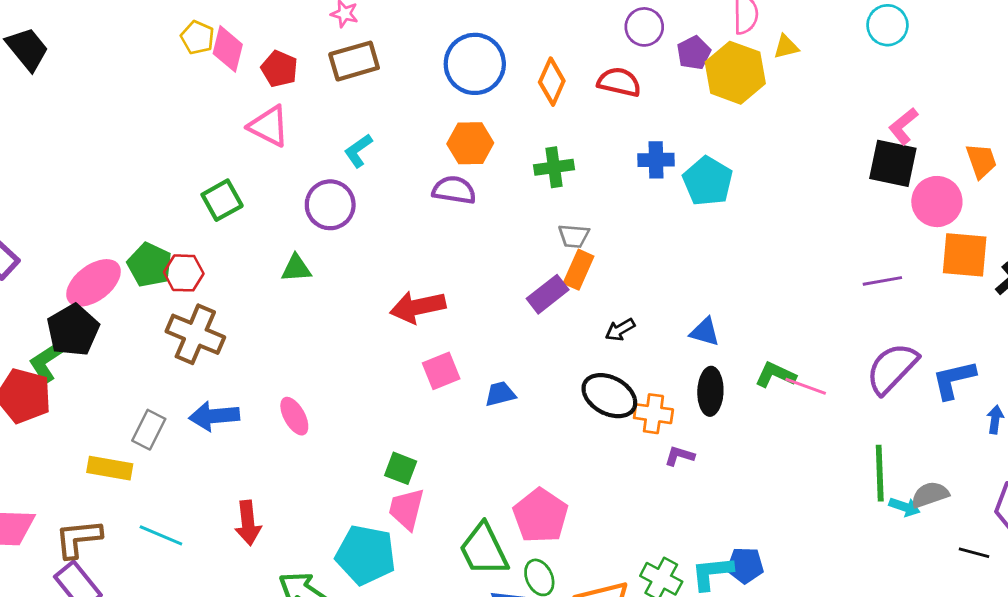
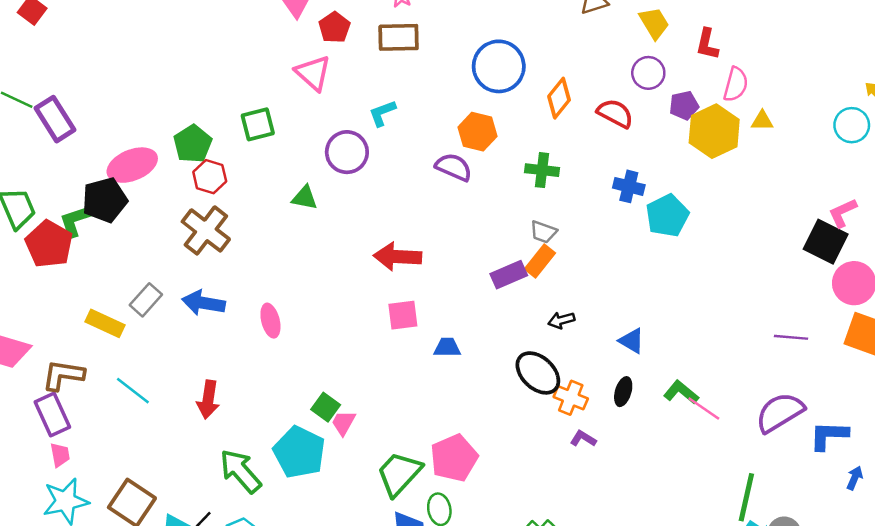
green pentagon: (150, 265) -> (193, 144), moved
black ellipse: (710, 391) -> (623, 392), size x0.7
green square: (401, 468) -> (326, 407), moved
pink trapezoid: (406, 509) -> (343, 423), size x0.7
green trapezoid: (484, 550) -> (399, 474), turned 54

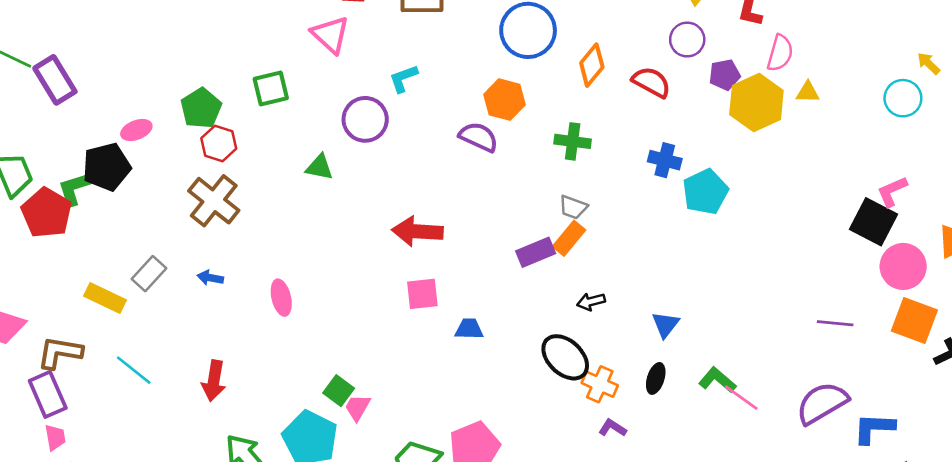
pink ellipse: (132, 165) -> (136, 130), size x0.6
blue arrow: (204, 303) -> (210, 278), size x0.6
blue triangle: (632, 341) -> (665, 325), turned 36

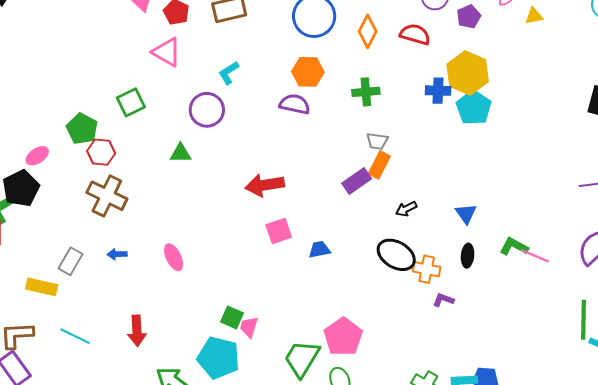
yellow hexagon: (756, 103) -> (468, 73), moved

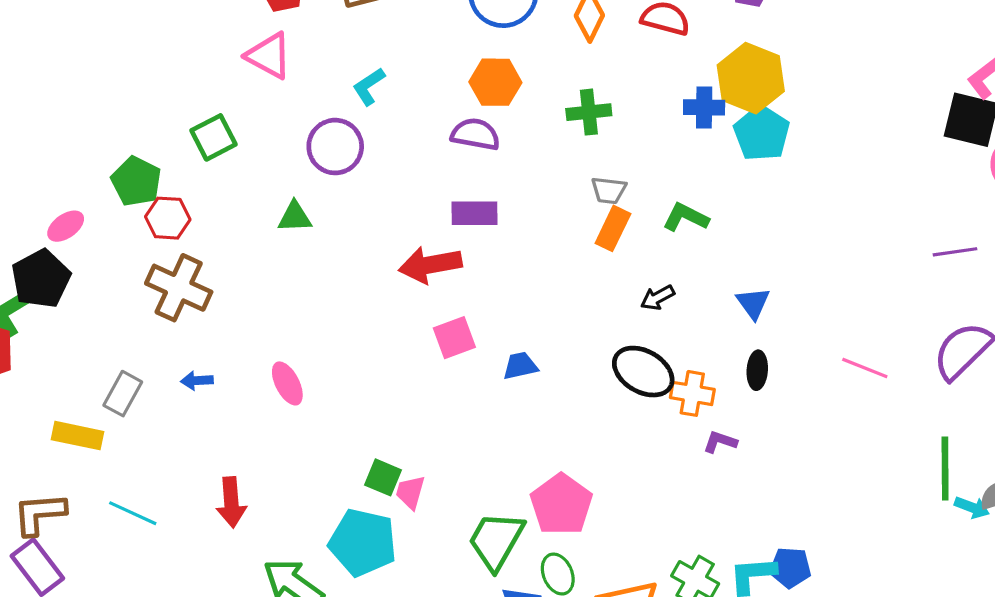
purple rectangle: (357, 181) -> (474, 213), moved, turned 36
green L-shape: (514, 247) -> (686, 217), moved

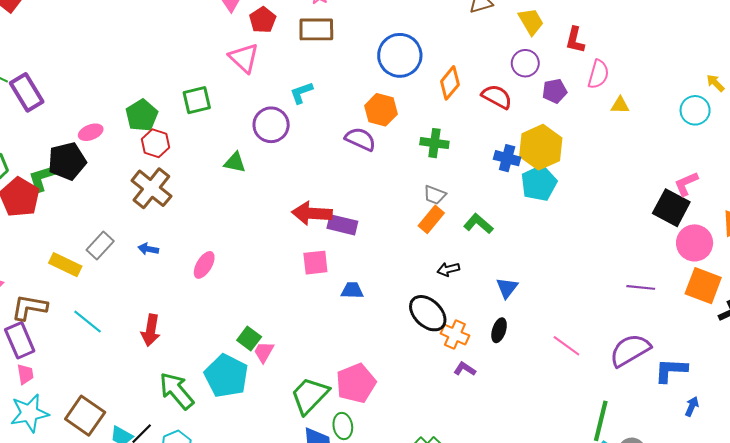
purple rectangle: (474, 213) -> (342, 225), moved
pink ellipse: (287, 383) -> (204, 265), turned 44

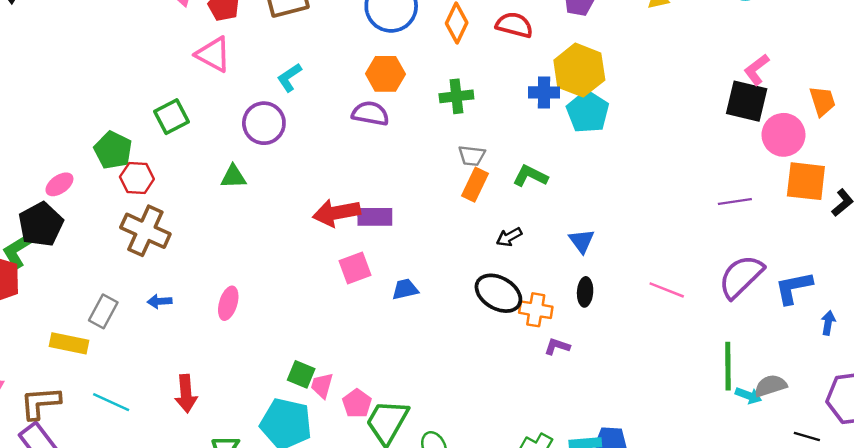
pink pentagon: (356, 383) -> (357, 403), moved, size x0.6

